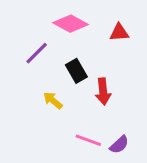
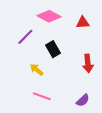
red arrow: (103, 92) -> (88, 63), moved
pink line: (88, 140) -> (42, 96), moved

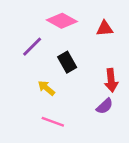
purple semicircle: (83, 100) -> (105, 106), moved

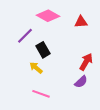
black rectangle: (67, 62) -> (43, 50), moved
red arrow: (111, 80) -> (86, 62), turned -144

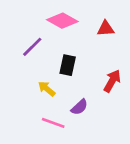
black rectangle: (43, 50) -> (68, 65), moved, turned 42
purple semicircle: (81, 82) -> (79, 107), moved

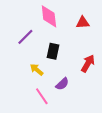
pink diamond: (62, 21) -> (49, 16), turned 55
pink line: (53, 123) -> (42, 96), turned 36

